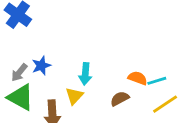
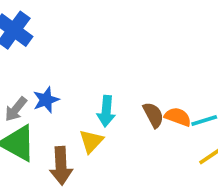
brown semicircle: (120, 99) -> (153, 115), moved, turned 90

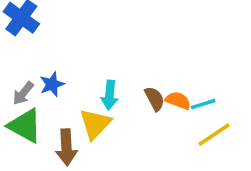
yellow triangle: (91, 141) -> (95, 124), size x1.4

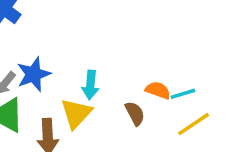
blue star: (52, 84) -> (34, 74), size x1.4
brown semicircle: (155, 99) -> (135, 113), moved

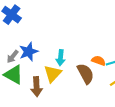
brown semicircle: (135, 113) -> (86, 74), size x1.5

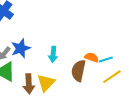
yellow triangle: (53, 74) -> (46, 83), moved
brown semicircle: (86, 74) -> (78, 71), turned -140

